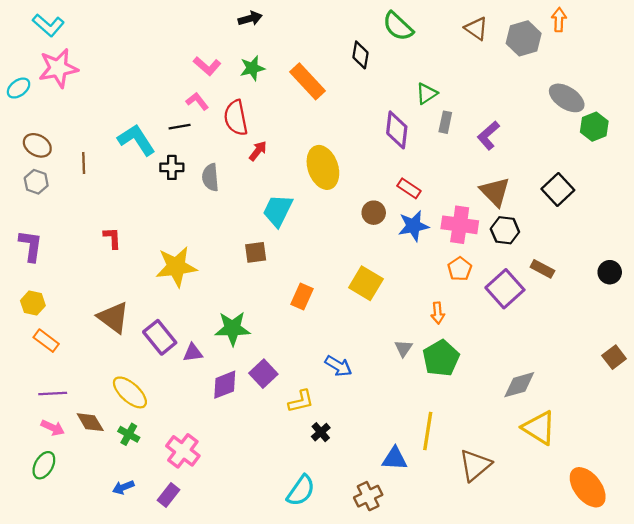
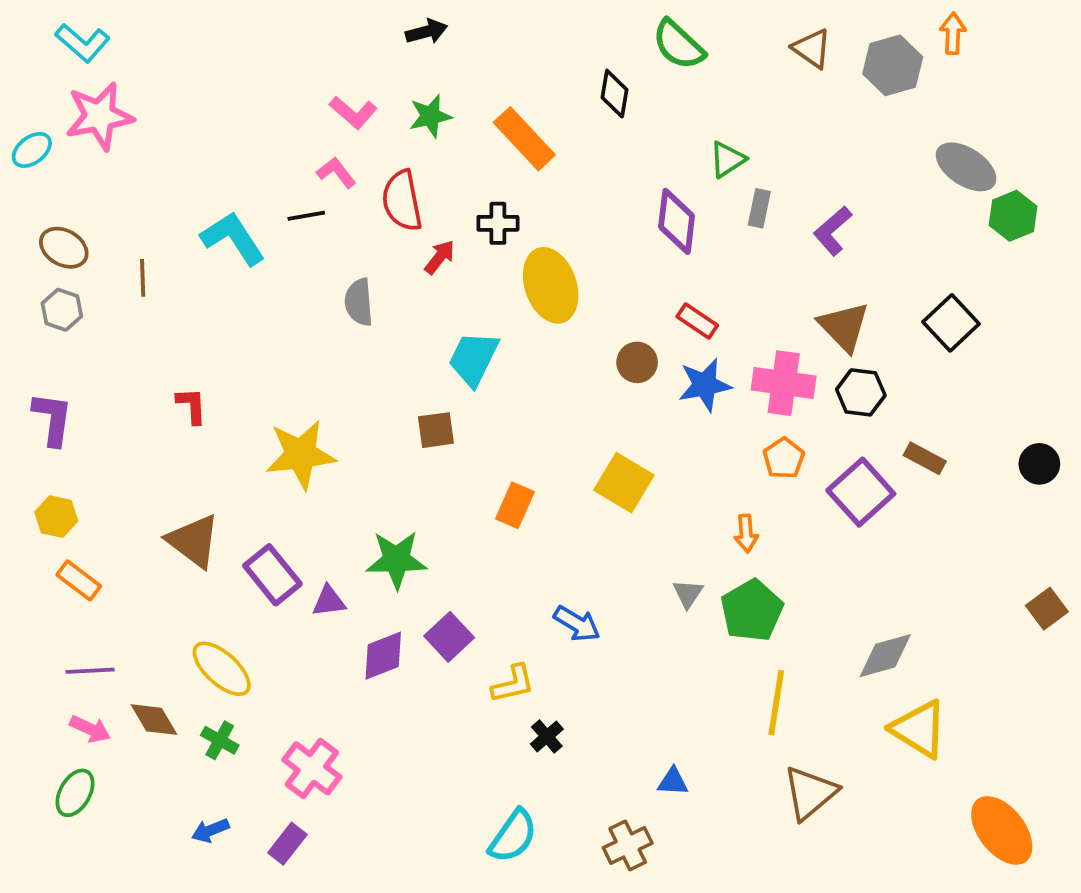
black cross: (172, 167) -> (498, 223), moved
yellow line: (428, 431) -> (776, 703), moved
blue triangle: (395, 459) -> (673, 782), size x0.7

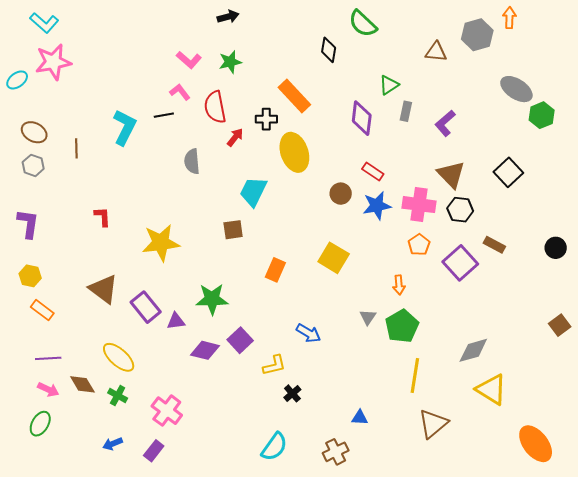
brown triangle: (812, 48) -> (436, 52), moved, turned -30
orange rectangle: (524, 139) -> (294, 96), moved
cyan L-shape: (233, 238) -> (125, 127), turned 60
purple diamond: (383, 656) -> (205, 350), turned 36

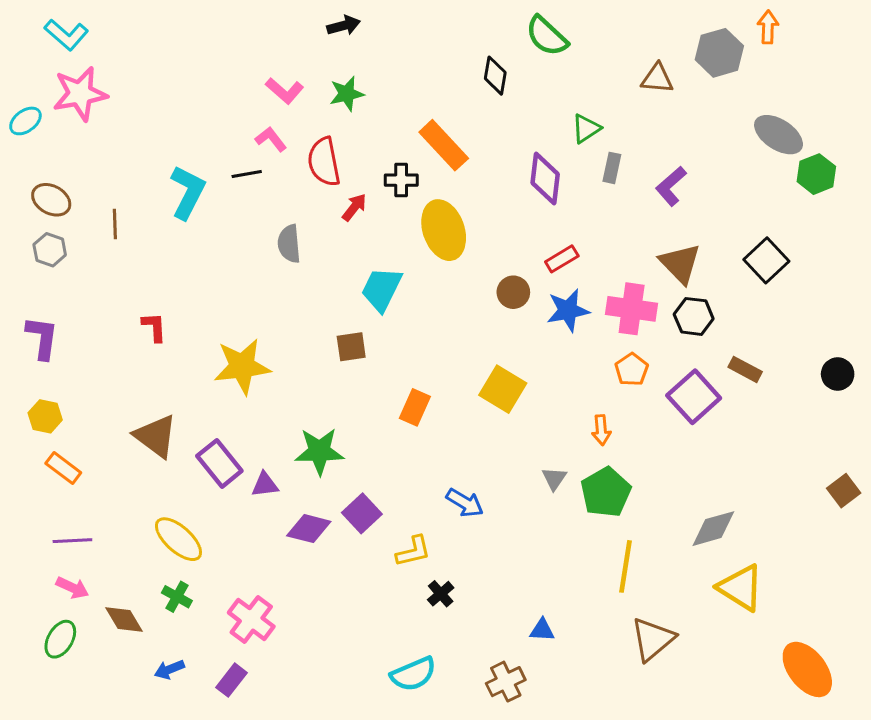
red rectangle: (373, 171) -> (562, 259), turned -65
brown diamond: (82, 384) -> (124, 619), moved
cyan semicircle: (274, 447) -> (413, 674), turned 32

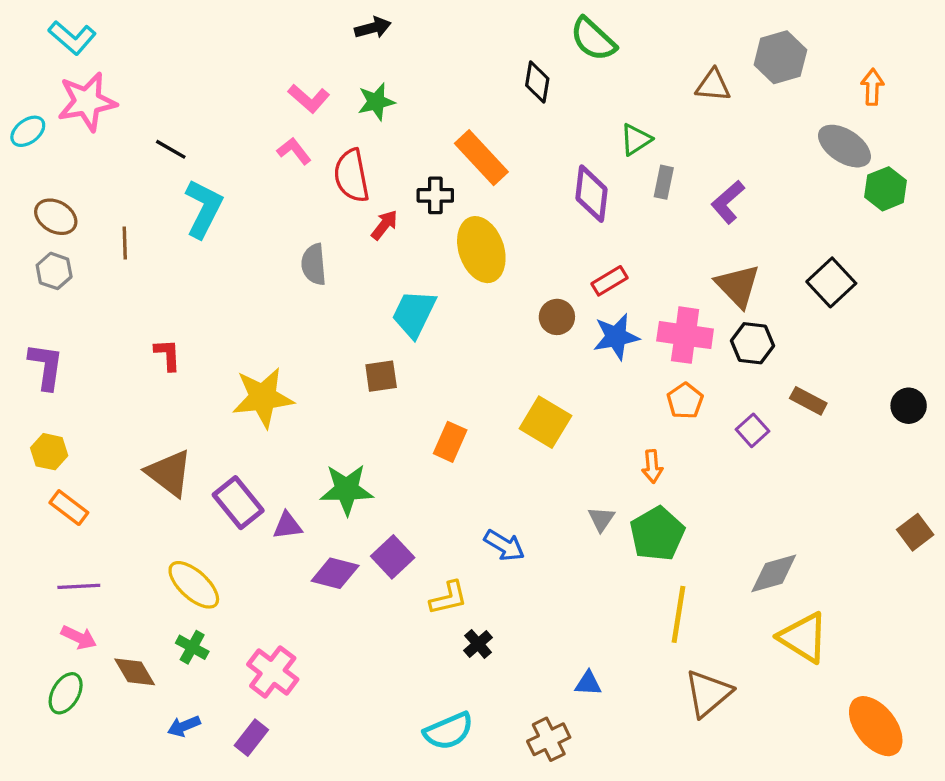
orange arrow: (768, 27) -> (872, 87), moved
black line: (247, 174) -> (171, 149), moved, turned 40
purple square: (694, 397) -> (752, 430), size x0.6

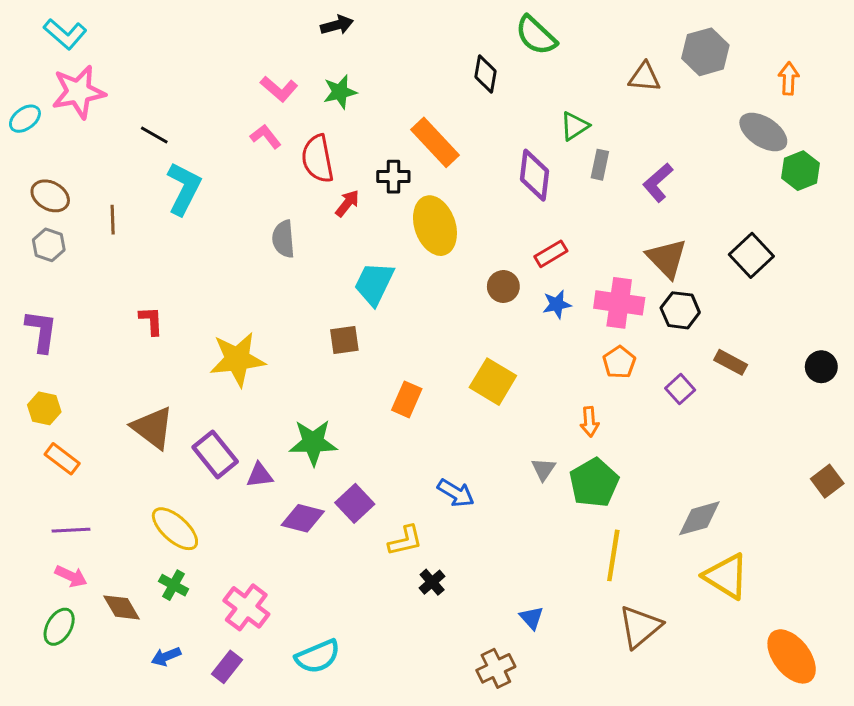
blue star: (616, 337) -> (557, 304), size x0.7
blue triangle: (588, 683) -> (532, 618), turned 45
cyan semicircle: (448, 731) -> (318, 656), moved

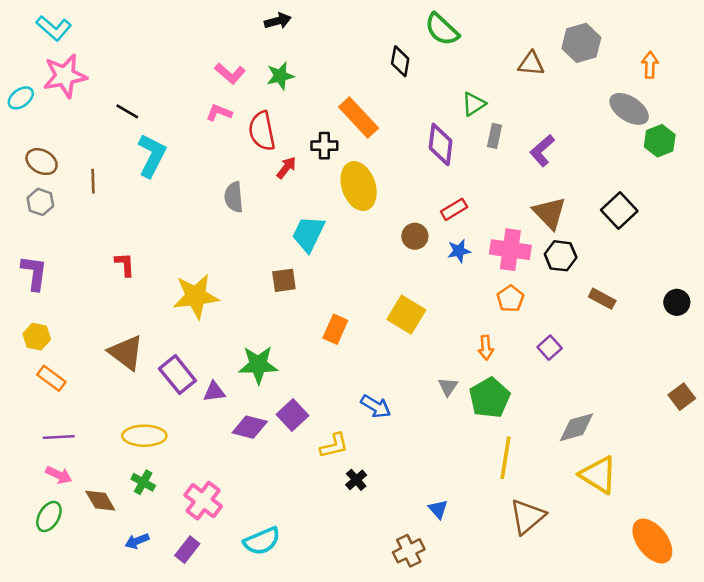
pink L-shape: (266, 136) -> (219, 113), turned -30
purple square: (680, 389) -> (550, 348), moved
yellow ellipse: (175, 529) -> (144, 436), turned -42

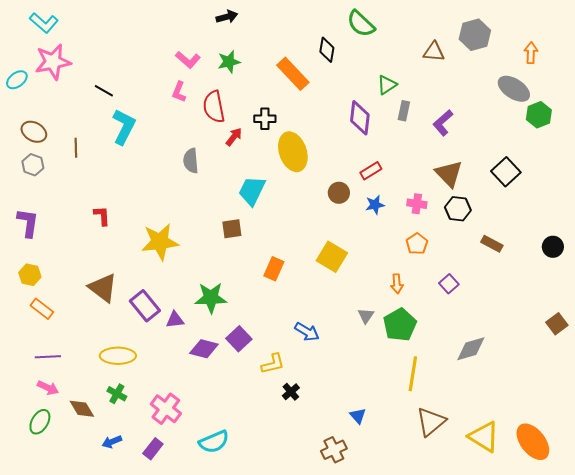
pink L-shape: (219, 113) -> (179, 92), turned -90
orange rectangle: (359, 117) -> (293, 74), moved
pink cross: (510, 250) -> (417, 204), size x0.6
yellow triangle: (598, 475) -> (484, 437), moved

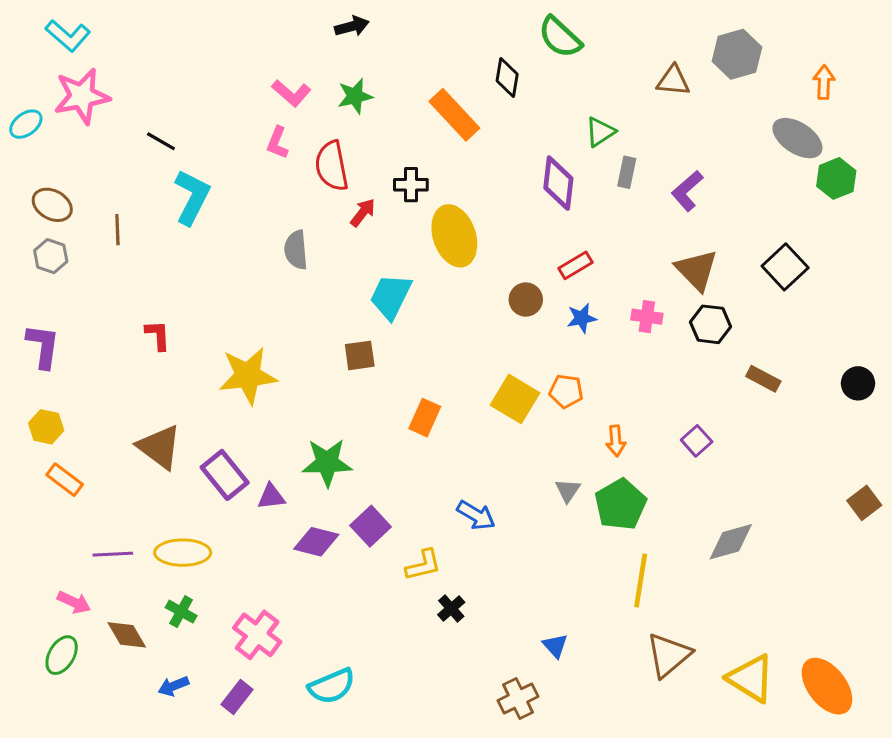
orange pentagon: (417, 244) -> (566, 391), moved, turned -30
purple line: (48, 357) -> (113, 554), moved

